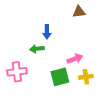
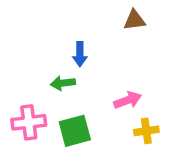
green square: (60, 77) -> (75, 131), moved

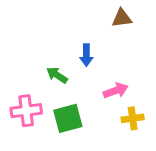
blue arrow: (80, 54) -> (86, 55), moved
green arrow: (63, 83) -> (57, 75), turned 40

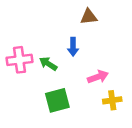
brown triangle: (122, 18) -> (89, 17), moved
pink cross: (26, 111) -> (20, 60), moved

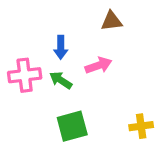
blue arrow: (73, 47) -> (61, 47), moved
pink arrow: (98, 77) -> (98, 65), moved

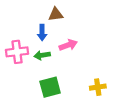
brown triangle: (112, 21) -> (56, 14), moved
green arrow: (61, 80) -> (42, 55), turned -42

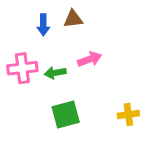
blue arrow: (42, 33) -> (43, 25), moved

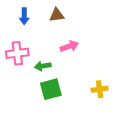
blue arrow: (43, 25) -> (24, 16), moved
green arrow: (55, 73) -> (43, 66), moved

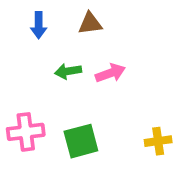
pink cross: (17, 53) -> (26, 132), moved
green arrow: (43, 66) -> (68, 71), moved

